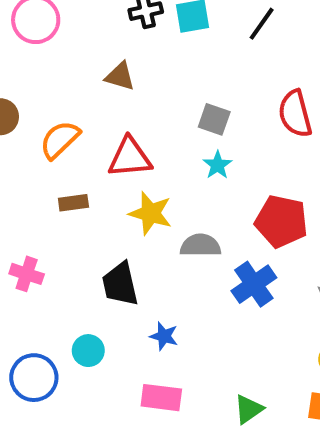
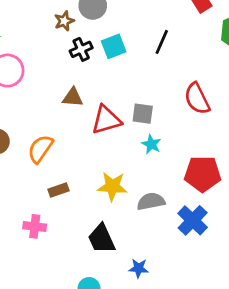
red triangle: (130, 158) -> (106, 120), moved
pink cross: (27, 274) -> (35, 226), moved

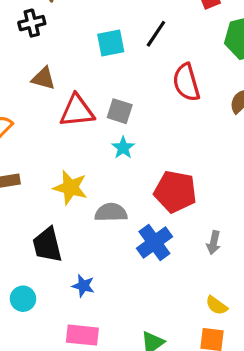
cyan square: (114, 46) -> (111, 43), moved
black cross: (81, 49) -> (32, 23), moved
red semicircle: (197, 99) -> (186, 82), moved

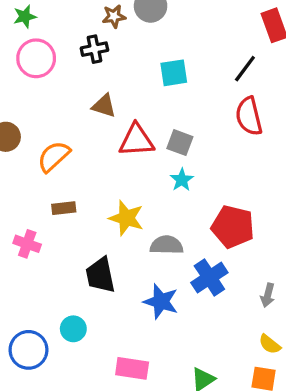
black line: (156, 34) -> (245, 69), moved
gray arrow: (214, 243) -> (268, 295), moved
blue star: (83, 286) -> (161, 302), moved, size x1.5

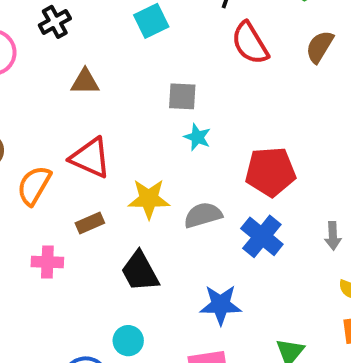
red triangle: (136, 140) -> (90, 158), moved, turned 45
orange semicircle: (54, 156) -> (34, 185), moved
brown rectangle: (64, 208) -> (90, 223), moved
blue star: (161, 302) -> (221, 305), moved

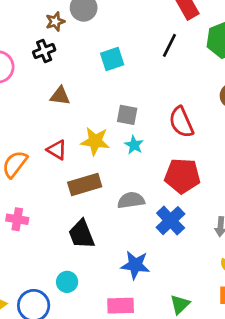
red semicircle: (250, 43) -> (181, 122), moved
red triangle: (90, 158) -> (57, 150), size x0.7
yellow star: (149, 199) -> (95, 141), moved
brown rectangle: (90, 223) -> (85, 184), moved, size x1.6

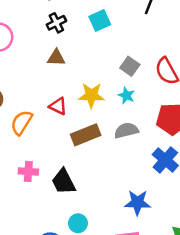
black cross: (44, 51) -> (56, 23), moved
gray square: (127, 115) -> (130, 66), moved, turned 30
gray semicircle: (131, 200) -> (126, 130), moved
black trapezoid: (81, 234) -> (63, 182), moved

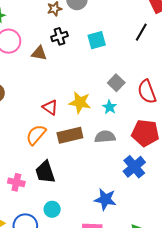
brown triangle: (56, 58) -> (39, 53), moved
orange semicircle: (22, 122) -> (36, 135), moved
pink cross: (28, 171) -> (16, 182), moved

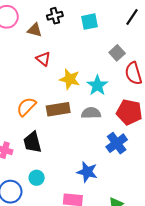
gray square: (116, 83) -> (117, 53), moved
red triangle: (50, 107) -> (43, 59), moved
cyan star: (110, 107) -> (97, 85), size x1.5

